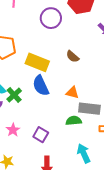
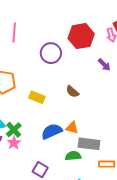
yellow rectangle: (37, 62) -> (37, 97), size x0.7
blue semicircle: (41, 86) -> (52, 131), moved, turned 90
pink star: (13, 130) -> (14, 143), moved

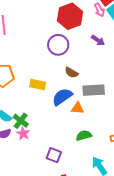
purple circle: (51, 53) -> (58, 45), moved
blue semicircle: (52, 131) -> (62, 97), moved
gray rectangle: (89, 144) -> (94, 90), moved

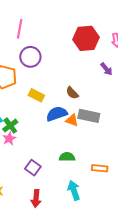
purple circle: (58, 45) -> (30, 57), moved
orange triangle: (78, 108) -> (72, 120), moved

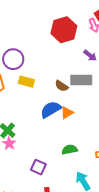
yellow rectangle: (36, 95) -> (26, 82), moved
gray rectangle: (89, 116) -> (81, 80), moved
orange triangle: (72, 120) -> (67, 113), turned -40

